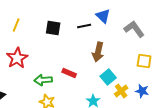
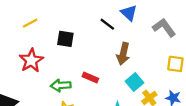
yellow line: (16, 25) -> (30, 23), turned 40
black line: (84, 26) -> (107, 24), turned 48
black square: (53, 28) -> (65, 39), moved

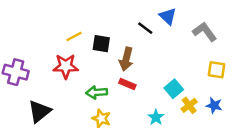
yellow line: (30, 23) -> (74, 37), moved
brown arrow: (123, 54) -> (126, 59), moved
red star: (31, 60) -> (66, 66), turned 30

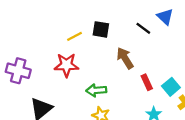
black square: (101, 44) -> (101, 29), moved
brown arrow: (126, 59) -> (125, 58), turned 135
red rectangle: (127, 84) -> (147, 82), moved, turned 42

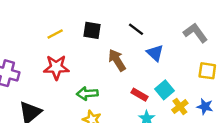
blue triangle: (165, 17) -> (155, 53), moved
yellow line: (74, 36) -> (55, 34), moved
red rectangle: (147, 82) -> (140, 95), moved, turned -35

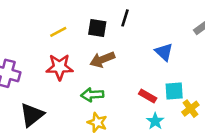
black line: (136, 29) -> (125, 18), moved, turned 70
brown arrow: (117, 60) -> (102, 59), moved, turned -80
cyan square: (164, 90) -> (174, 91), turned 36

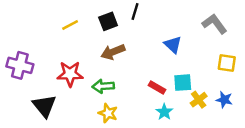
black square: (97, 28) -> (108, 21), turned -30
red star: (60, 67) -> (70, 74), moved
black triangle: (32, 115) -> (44, 106), turned -30

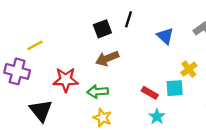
yellow line: (70, 25) -> (35, 45), moved
blue triangle: (173, 45) -> (165, 36), moved
yellow cross: (199, 100) -> (189, 69), moved

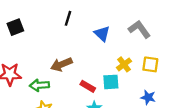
black square: (102, 29) -> (15, 27), moved
brown arrow: (107, 58) -> (61, 64), moved

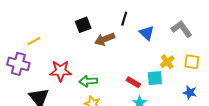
black line: (68, 18) -> (124, 19), moved
black square: (15, 27) -> (83, 25), moved
brown arrow: (61, 64) -> (105, 39), moved

